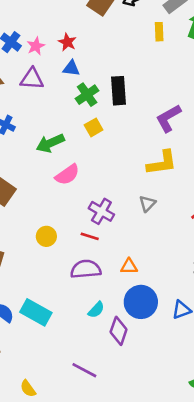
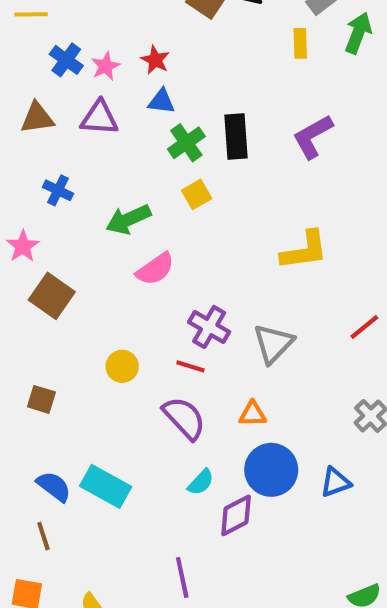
purple L-shape: (168, 118) -> (313, 137), moved
gray triangle: (147, 204) -> (273, 344), moved, size x1.5
purple semicircle: (86, 269) -> (184, 418), turned 52
purple diamond: (119, 331) -> (236, 515), turned 44
purple line: (84, 370) -> (182, 577), turned 50

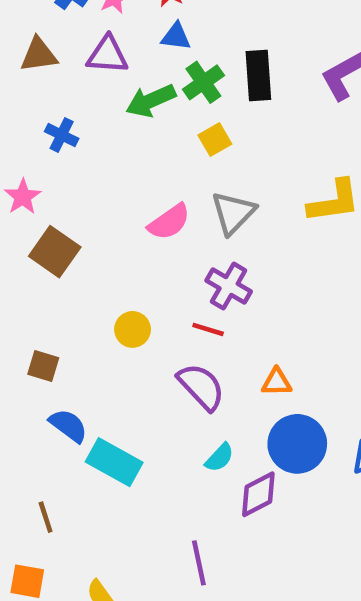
green arrow: (128, 219) -> (151, 101), moved
gray triangle: (273, 344) -> (233, 213), moved
blue semicircle: (54, 486) -> (68, 426), moved

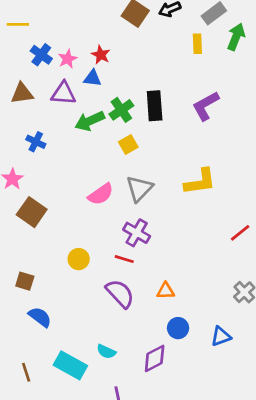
blue triangle: (176, 37) -> (92, 78), moved
blue circle: (297, 444) -> (178, 328), size x0.6
cyan semicircle: (219, 458) -> (106, 352), moved, turned 72
cyan rectangle: (114, 462) -> (70, 365), moved

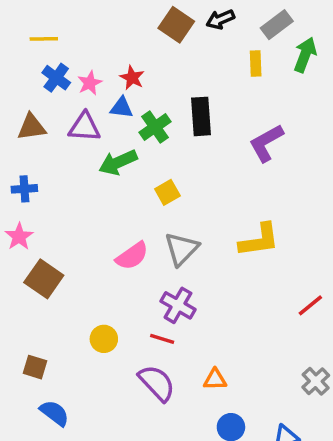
yellow line: (18, 24) -> (44, 39), moved
black rectangle: (155, 106) -> (201, 116), moved
green cross: (121, 110) -> (155, 127), moved
blue cross: (36, 142) -> (24, 189), moved, turned -30

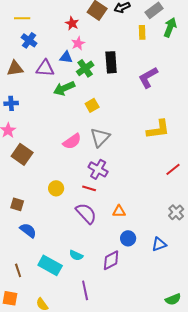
red star: (132, 78) -> (72, 23), moved
pink star: (90, 83) -> (78, 43), moved
yellow L-shape: (259, 240) -> (158, 129), moved

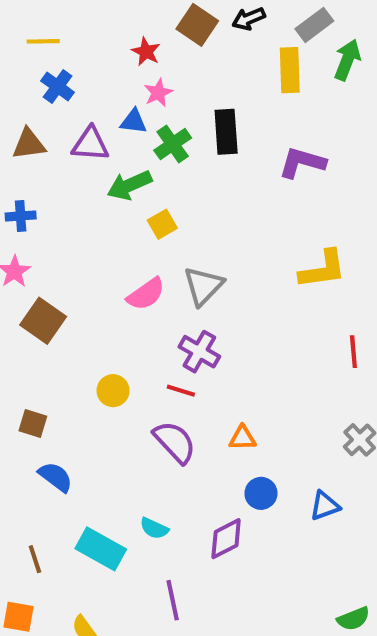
yellow rectangle: (142, 32) -> (290, 70), size x1.5
purple L-shape: (148, 77) -> (302, 163), turned 45
yellow square: (92, 105) -> (162, 224), moved
red line: (173, 169) -> (353, 352), turned -56

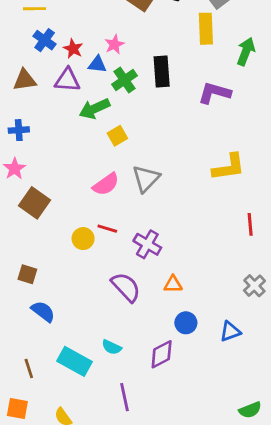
red star: (146, 52) -> (73, 49), moved
green arrow: (347, 60) -> (246, 52), moved
purple cross: (199, 352) -> (147, 244), moved
yellow circle: (113, 391) -> (83, 239), moved
red line: (181, 391) -> (107, 229), moved

